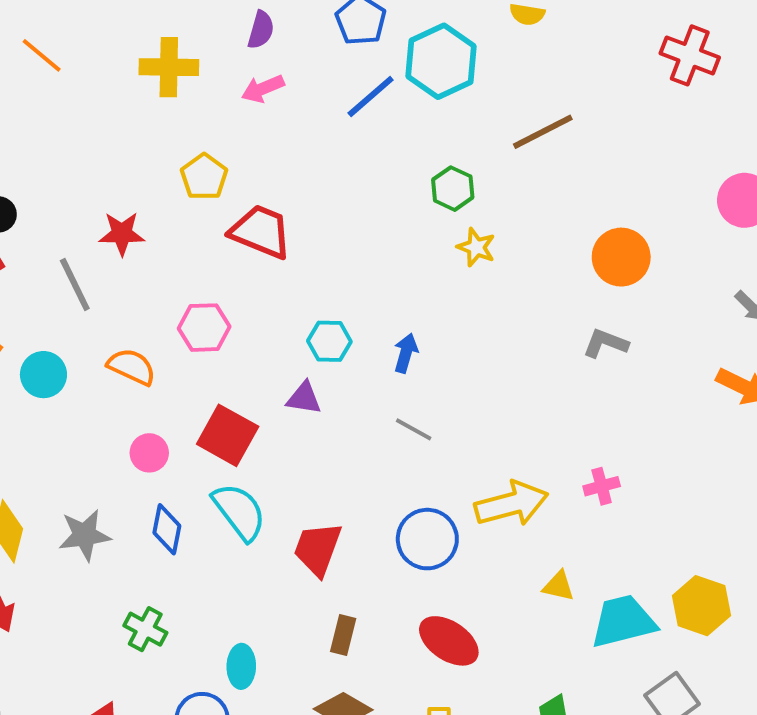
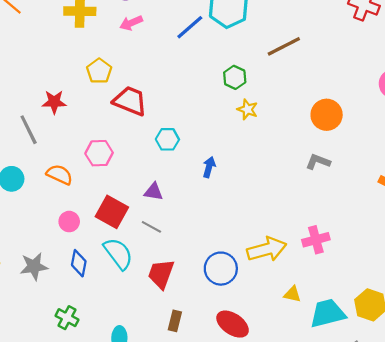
cyan hexagon: (329, 341) -> (167, 139), moved
gray line: (414, 429) -> (151, 227), moved
pink cross: (602, 486) -> (316, 240), size x1.4

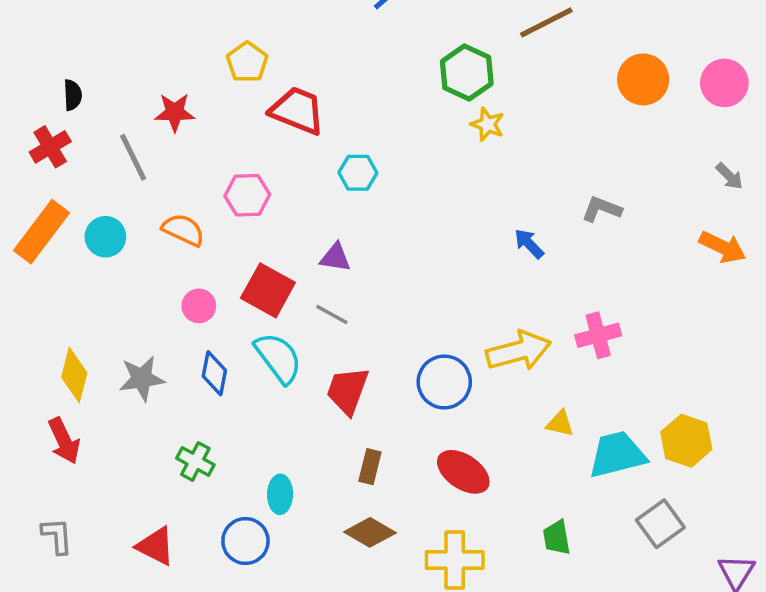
green hexagon: (235, 77) -> (467, 73), size x1.4
orange circle: (327, 115) -> (643, 79), moved
blue arrow: (209, 167) -> (529, 244), moved, turned -60

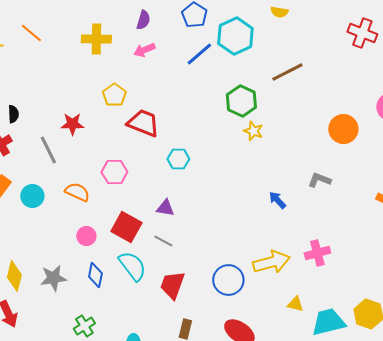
orange circle: (643, 79) -> (343, 129), moved
green cross: (195, 461) -> (84, 326), turned 30

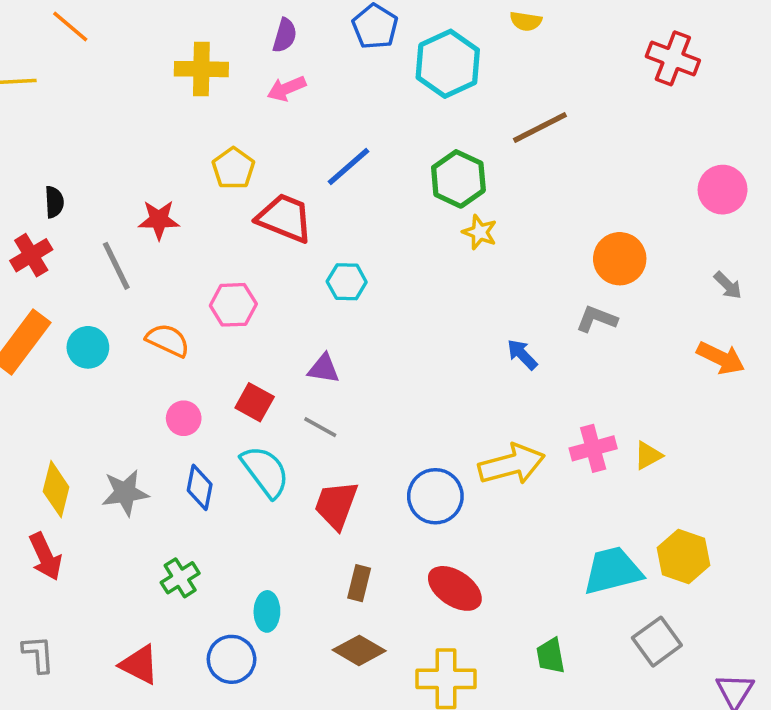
orange line: (31, 33) -> (70, 27), moved
blue line: (199, 54) -> (349, 167), moved
orange circle: (343, 129) -> (620, 259), moved
red square: (126, 227) -> (255, 402), size x0.7
yellow triangle: (295, 304) -> (648, 455), moved, turned -42

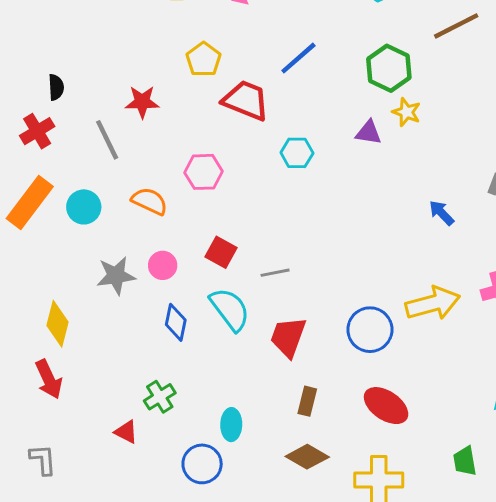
purple triangle: (324, 369) -> (369, 133), moved
gray line: (320, 427) -> (275, 273), turned -40
gray star: (125, 493) -> (116, 276), moved
red triangle: (139, 665) -> (126, 432), moved, size x0.7

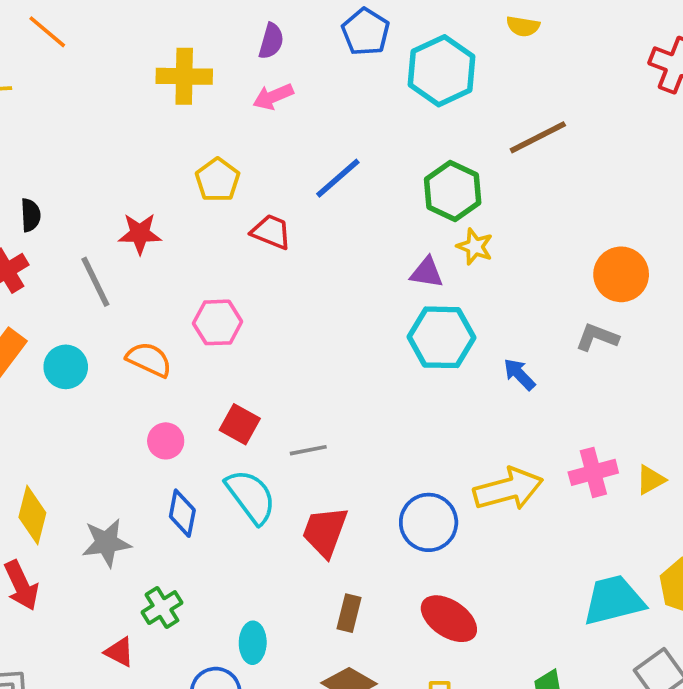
red trapezoid: (246, 100) -> (271, 232), size x0.7
cyan hexagon: (297, 153) -> (442, 337), moved, size x1.6
gray star: (116, 276) -> (106, 543), moved

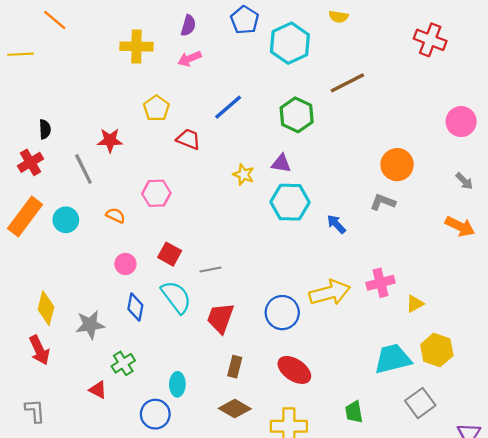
yellow star: (475, 247) -> (244, 175), moved
orange semicircle: (149, 359) -> (116, 215), size x0.7
yellow triangle: (651, 480) -> (415, 304), moved

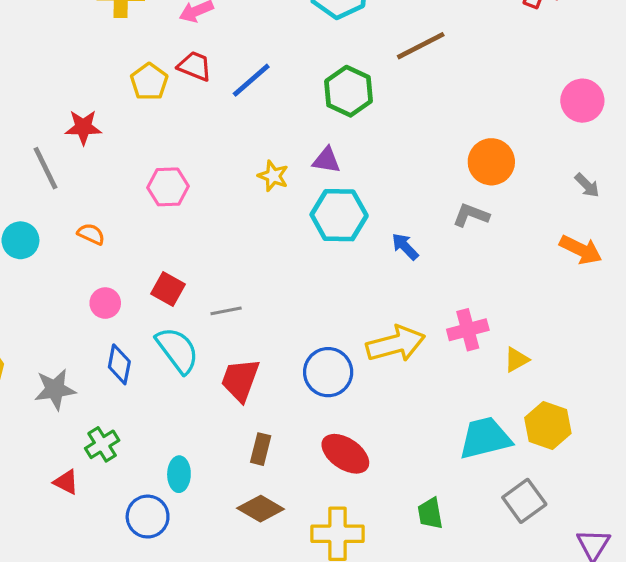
red trapezoid: (188, 139) -> (195, 66), moved
pink hexagon: (156, 193) -> (168, 187), moved

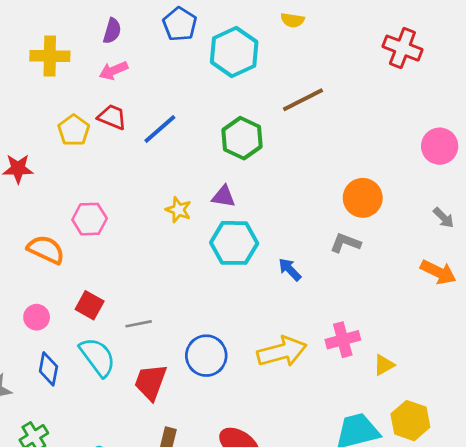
orange semicircle: (91, 234) -> (46, 250), moved, size x1.6
blue circle: (328, 372) -> (206, 356), moved

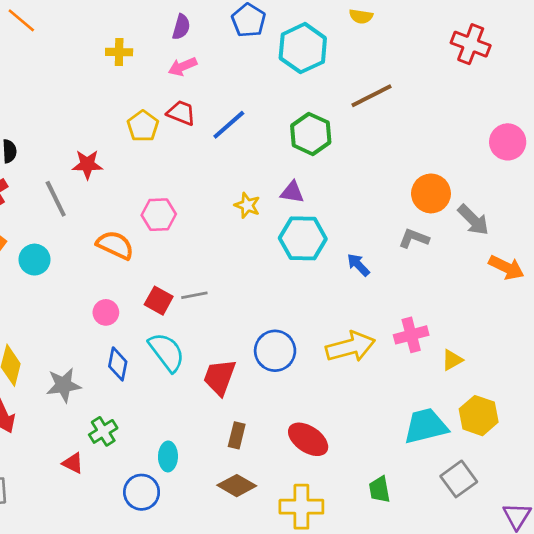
yellow cross: (50, 56) -> (119, 52), size x0.7
gray arrow: (444, 218) -> (473, 220), moved, size x1.5
gray line: (139, 324) -> (194, 295), moved

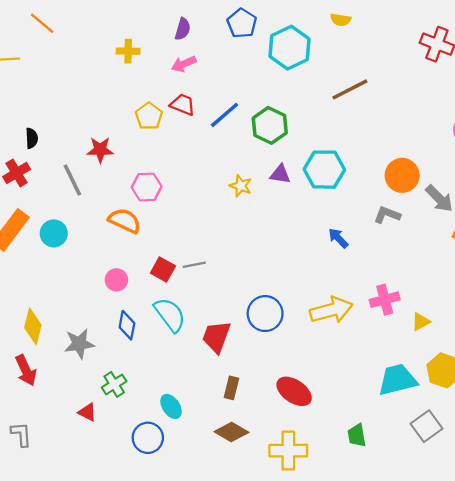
green hexagon: (311, 134) -> (270, 125), moved
pink hexagon: (159, 215) -> (147, 187), moved
cyan hexagon: (303, 238) -> (324, 170), moved
cyan ellipse: (168, 456) -> (171, 406), turned -35

